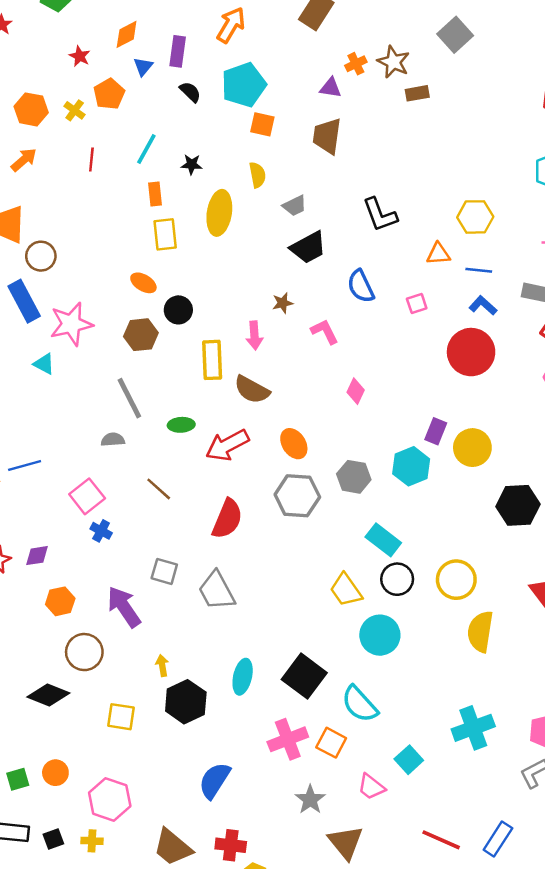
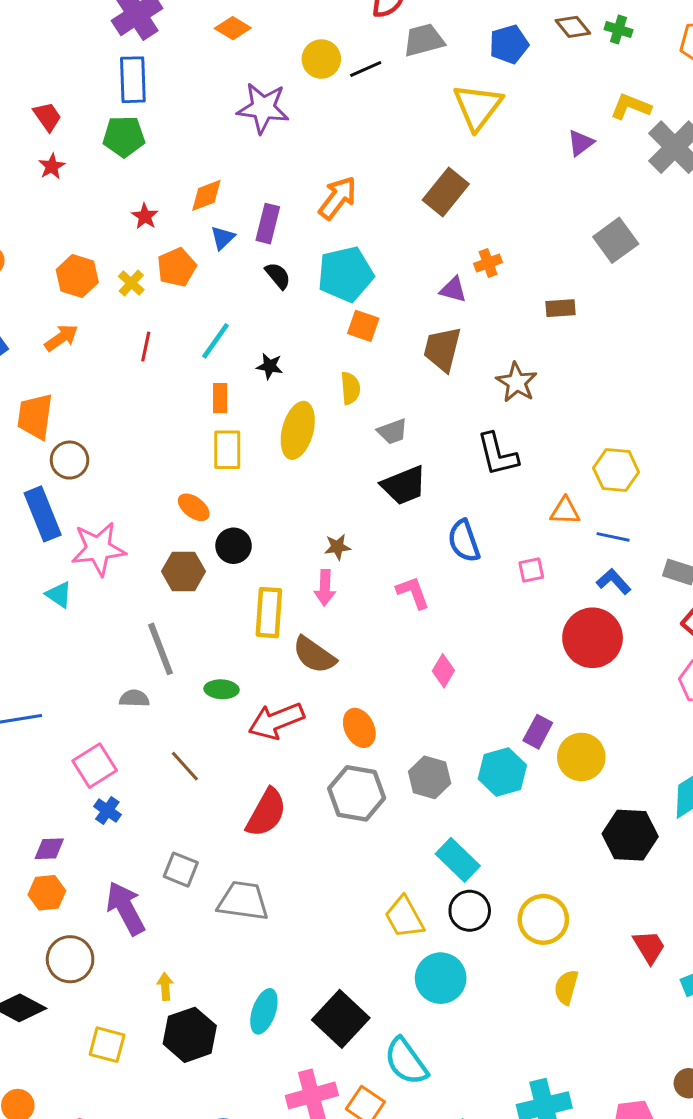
brown star: (393, 62) -> (517, 382), moved
brown star: (283, 303) -> (337, 547), moved
purple diamond: (37, 556) -> (49, 849), moved
gray trapezoid: (217, 591) -> (243, 901), turned 120
yellow semicircle: (480, 632) -> (566, 987), size x0.7

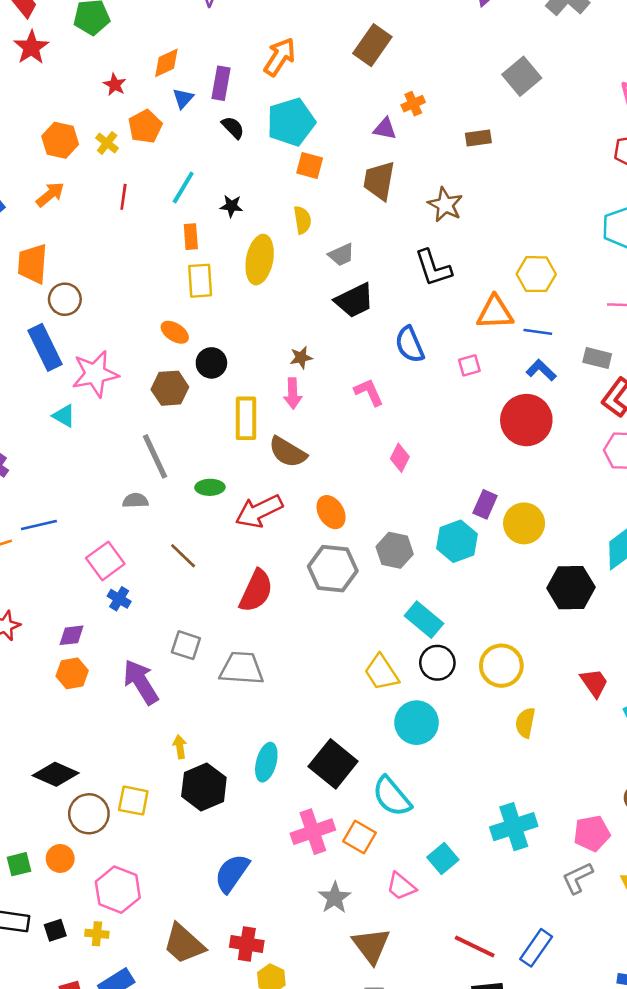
red star: (52, 166) -> (31, 47), size x1.5
orange triangle: (565, 511) -> (495, 313), size x1.4
brown circle: (70, 959) -> (89, 814), moved

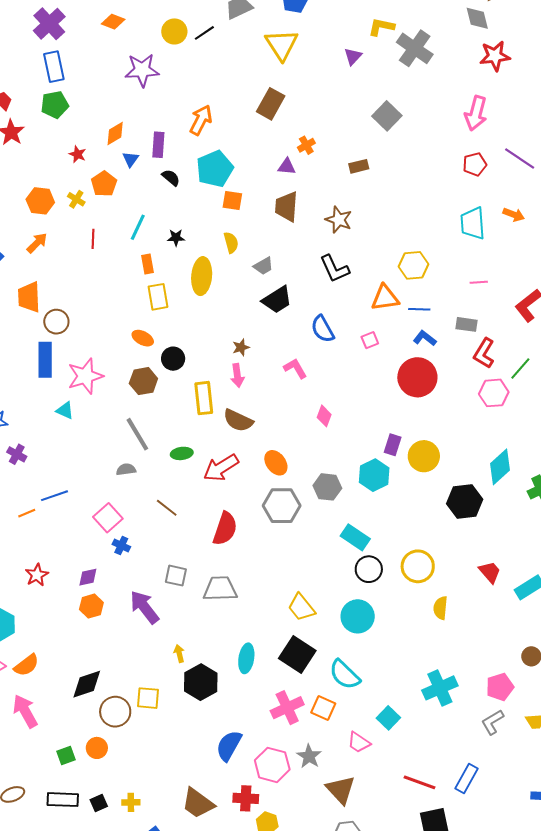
blue rectangle: (45, 347) -> (45, 360), turned 32
yellow trapezoid: (382, 672) -> (301, 607), moved
black diamond: (56, 774) -> (87, 684), turned -36
pink hexagon: (118, 890) -> (272, 765), moved

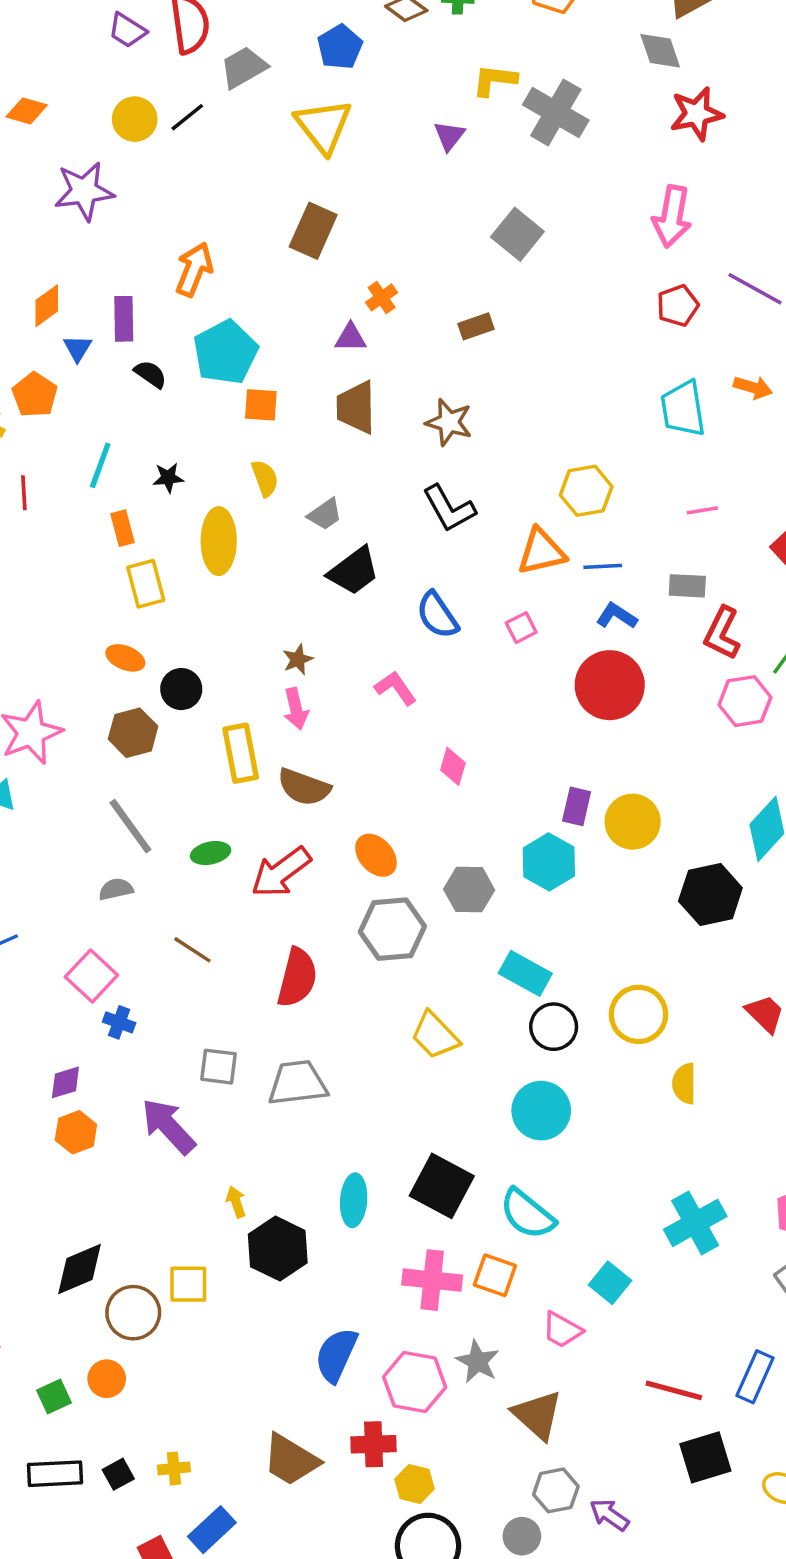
yellow trapezoid: (301, 607) -> (435, 1035), moved
pink cross: (287, 708) -> (432, 1280), turned 36

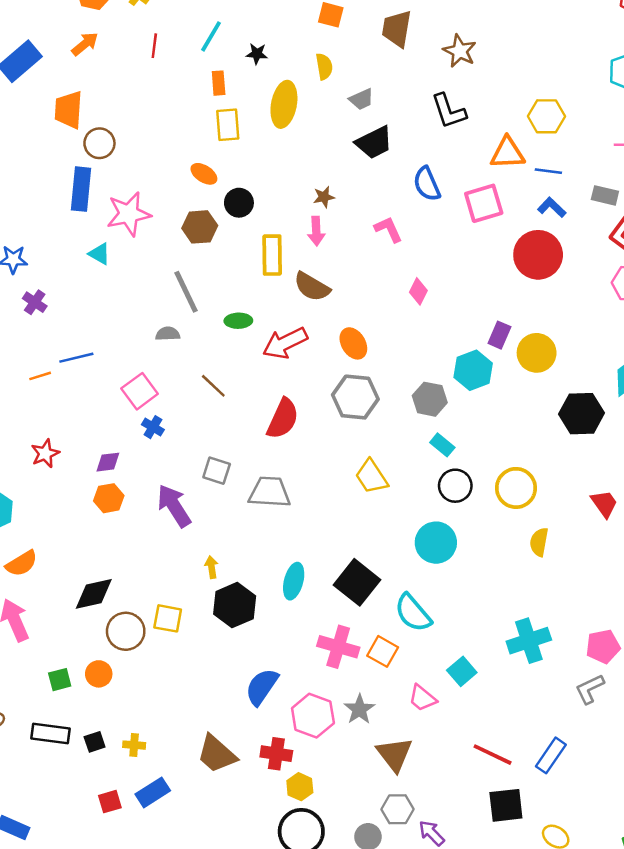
pink square: (521, 628) -> (484, 203), size x1.8
gray hexagon: (469, 890) -> (430, 399), moved
cyan rectangle: (525, 973) -> (442, 445), size x0.7

